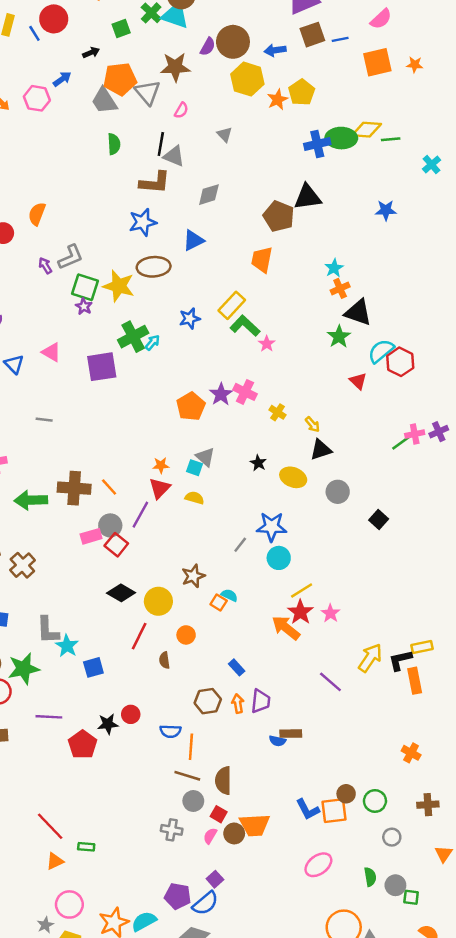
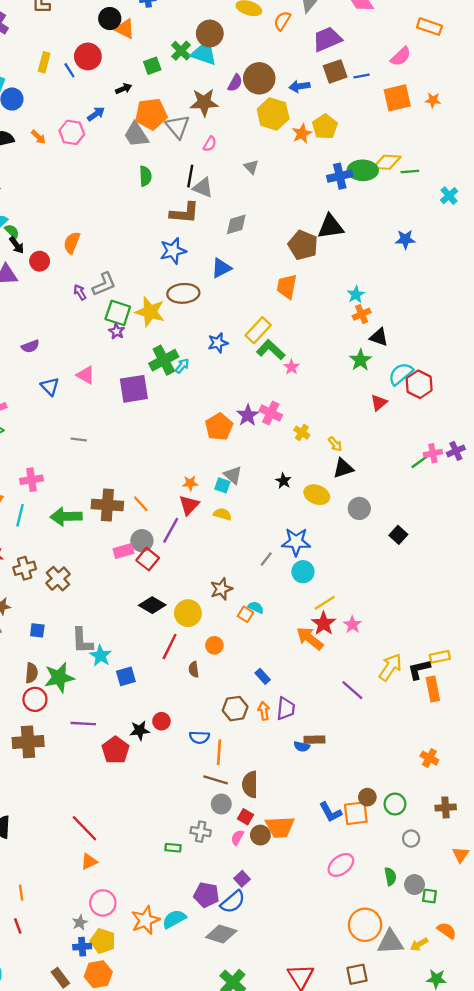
black triangle: (358, 312) -> (379, 337), size x0.7
red triangle: (358, 381) -> (379, 403), turned 36
green rectangle: (86, 847) -> (173, 848), moved

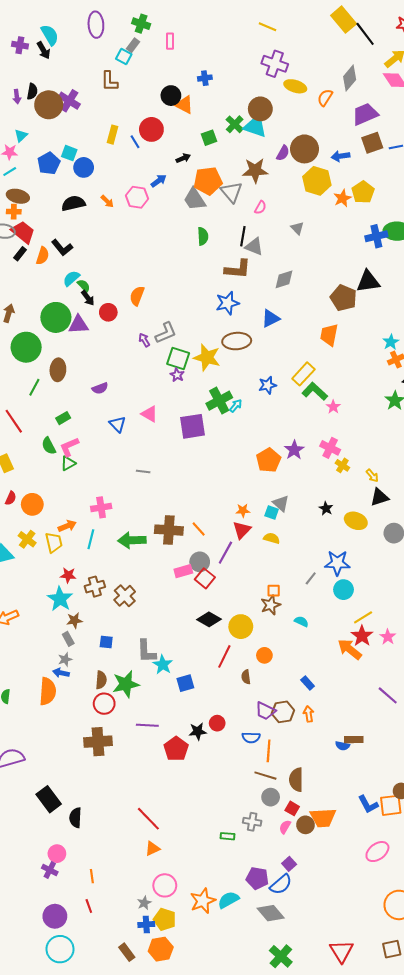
pink cross: (271, 413) -> (330, 448), moved
orange square: (245, 614) -> (274, 591), moved, turned -32
purple trapezoid: (286, 709) -> (265, 711), moved, turned 110
gray diamond: (221, 934) -> (271, 913), turned 32

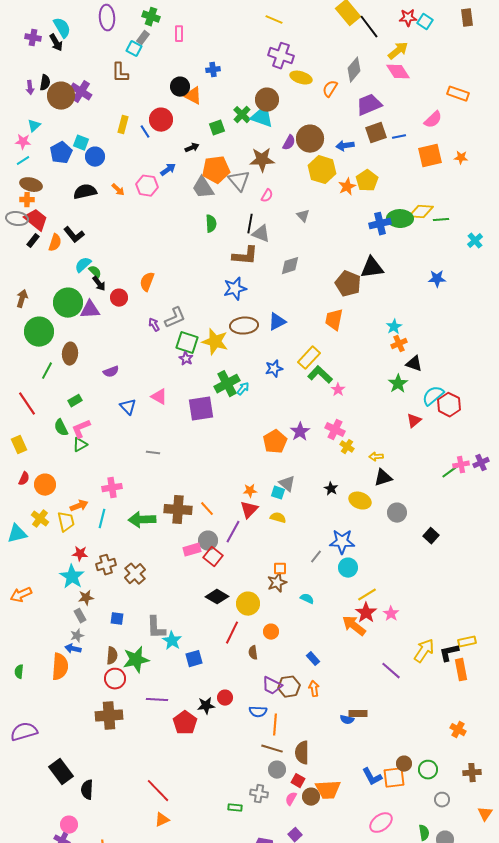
blue triangle: (271, 318) -> (277, 322), moved
yellow arrow: (372, 476) -> (376, 457), turned 128

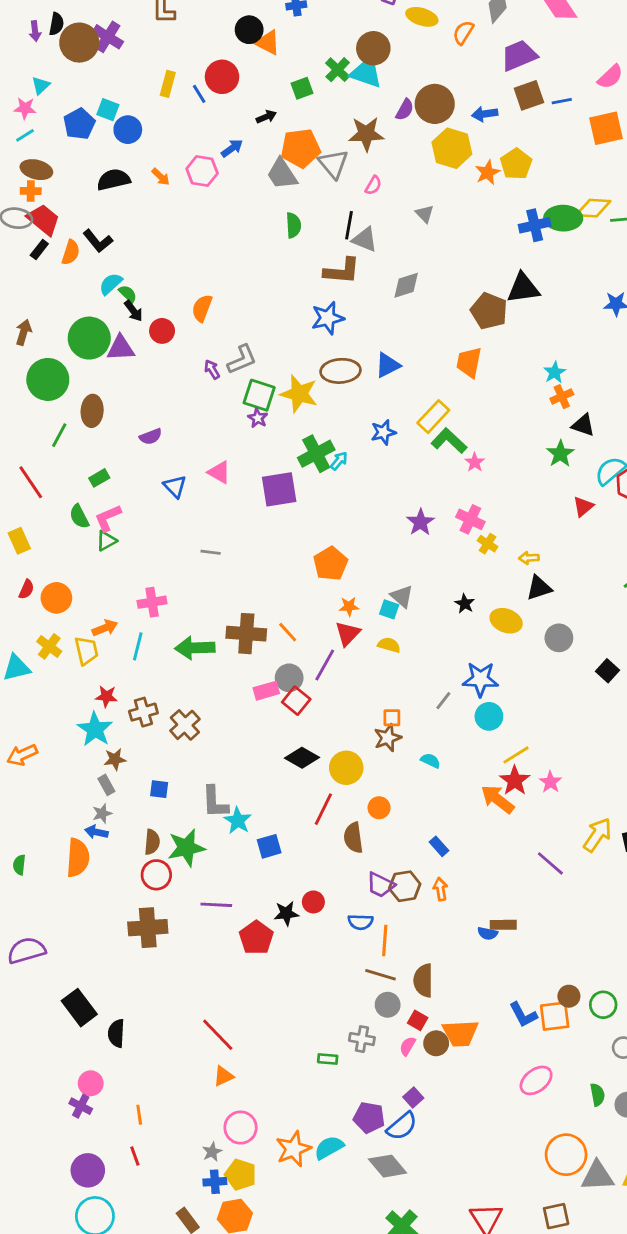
orange pentagon: (275, 442) -> (331, 564), moved
brown semicircle: (253, 653) -> (353, 838), size x1.5

